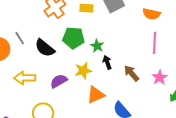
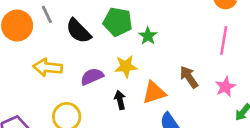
black arrow: (107, 62) -> (120, 100), moved
orange triangle: (96, 95) -> (154, 93), moved

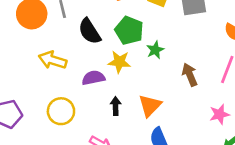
yellow star: (126, 66) -> (119, 62), moved
brown arrow: (189, 77) -> (190, 75), moved
orange triangle: (154, 93) -> (150, 106), turned -40

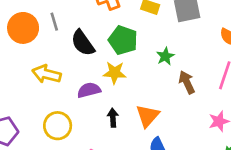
green star: (155, 50) -> (165, 56), moved

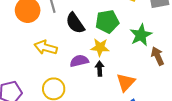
green pentagon: (123, 40) -> (107, 22), turned -30
green star: (165, 56) -> (141, 35), size x1.5
black arrow: (113, 118) -> (100, 69), moved

